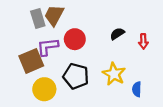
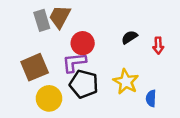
purple L-shape: (48, 47) -> (74, 62), moved

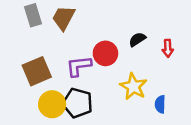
gray rectangle: (42, 20) -> (33, 15), moved
red circle: (83, 43) -> (105, 53), moved
black pentagon: (84, 84) -> (77, 103), moved

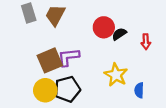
red circle: (105, 53) -> (104, 27), moved
brown square: (37, 71) -> (50, 60), moved
black pentagon: (77, 103) -> (67, 89), turned -30

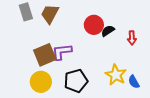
yellow star: (116, 75) -> (116, 75), moved
black pentagon: (67, 89) -> (76, 81), moved
blue semicircle: (139, 90) -> (134, 82), moved, turned -32

